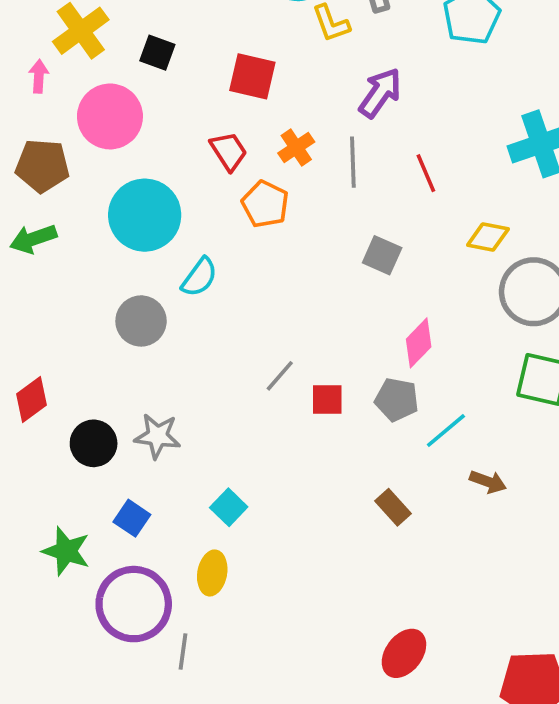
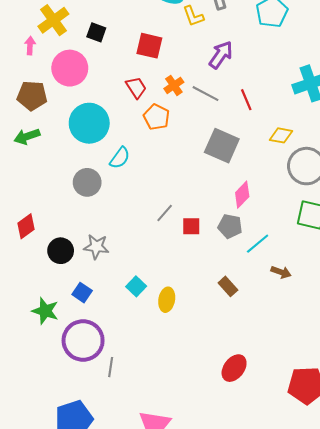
gray line: (353, 162) -> (205, 94), turned -60
gray square: (382, 255) -> (222, 146), size x1.6
yellow ellipse: (212, 573) -> (167, 300), moved

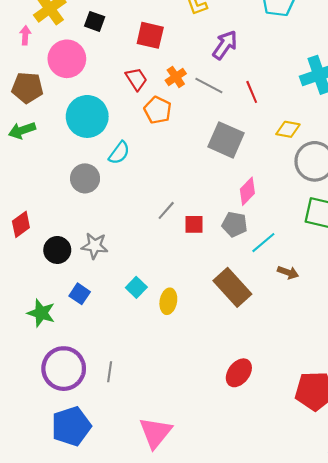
brown rectangle: (228, 286) -> (232, 287), size x1.8
purple circle: (83, 341) -> (64, 369), moved

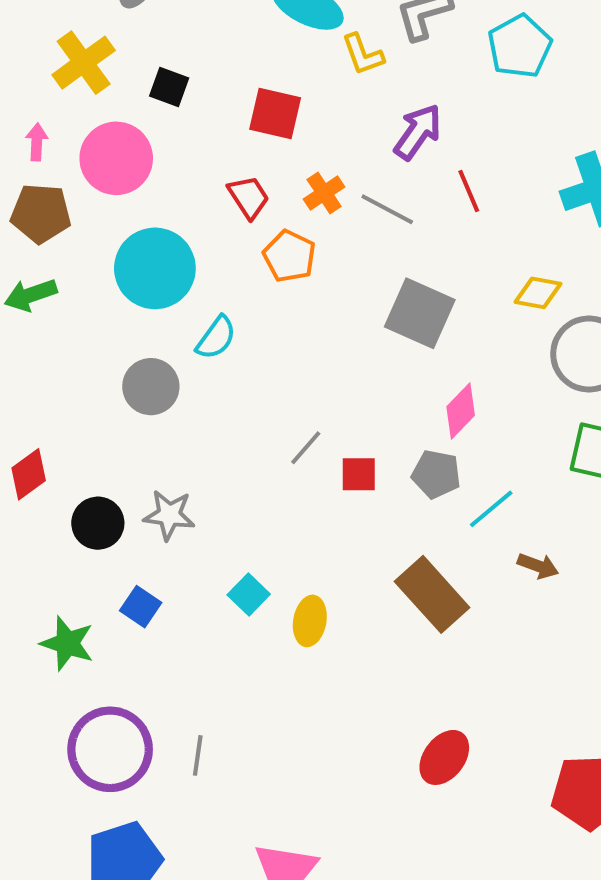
pink arrow: (25, 35) -> (37, 142), moved
red line: (252, 92) -> (469, 191), moved

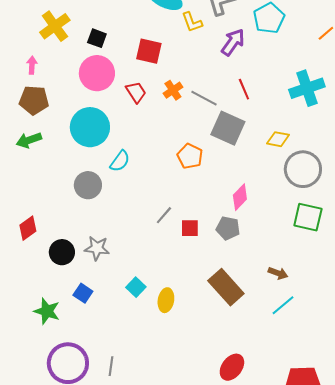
purple arrow: (418, 132) -> (233, 42), moved
pink circle: (116, 158) -> (97, 73), moved
orange pentagon: (289, 256) -> (190, 156), moved
gray square: (420, 313) -> (228, 128), moved
cyan line: (491, 509) -> (283, 305), moved

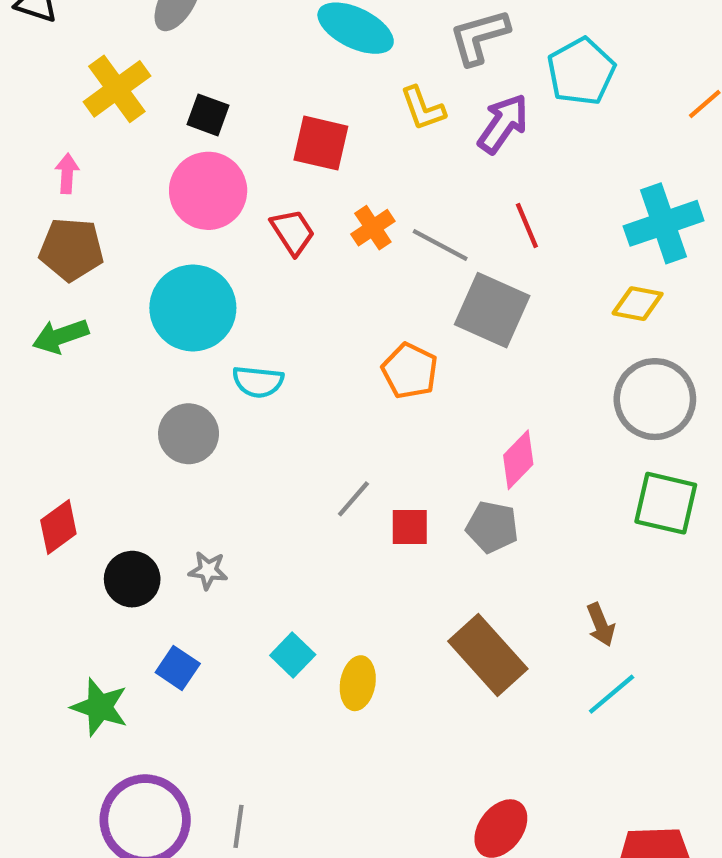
yellow L-shape: (192, 22) -> (423, 108), moved
yellow diamond: (278, 139) -> (638, 304), moved
cyan semicircle: (120, 161) -> (258, 382), turned 60
gray star: (97, 248) -> (208, 570), size x0.7
brown arrow: (278, 273) -> (601, 625), turned 48

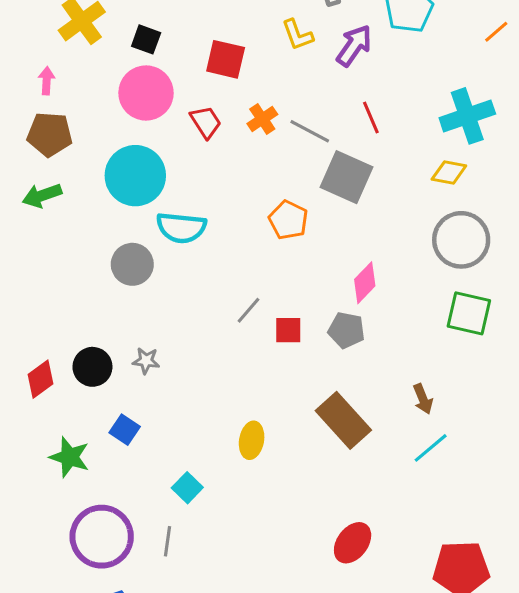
cyan semicircle: (258, 382) -> (181, 228), size x1.4
red diamond: (58, 527) -> (40, 379), moved
cyan square: (293, 655) -> (187, 488), moved

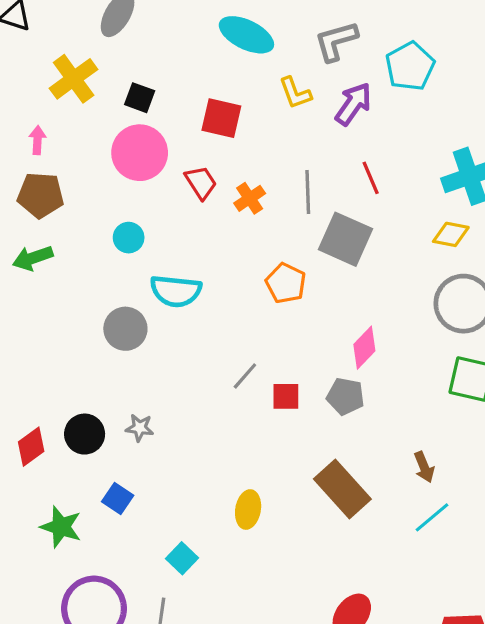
orange cross: (262, 119) -> (250, 198), moved
gray line: (310, 131) -> (308, 192), turned 60
cyan circle: (135, 176) -> (129, 238), size x0.5

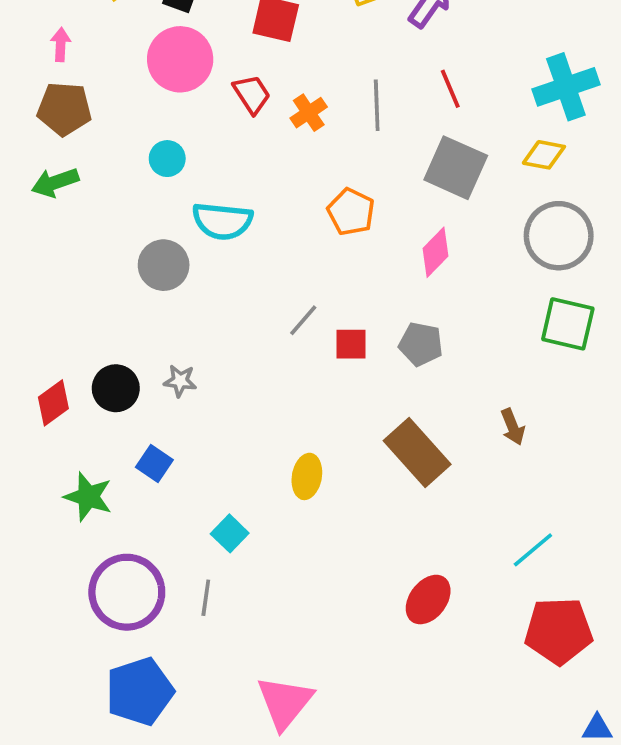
gray square: (346, 239) -> (456, 168), moved
pink diamond: (364, 348) -> (436, 252), moved
cyan line: (432, 517) -> (533, 550), moved

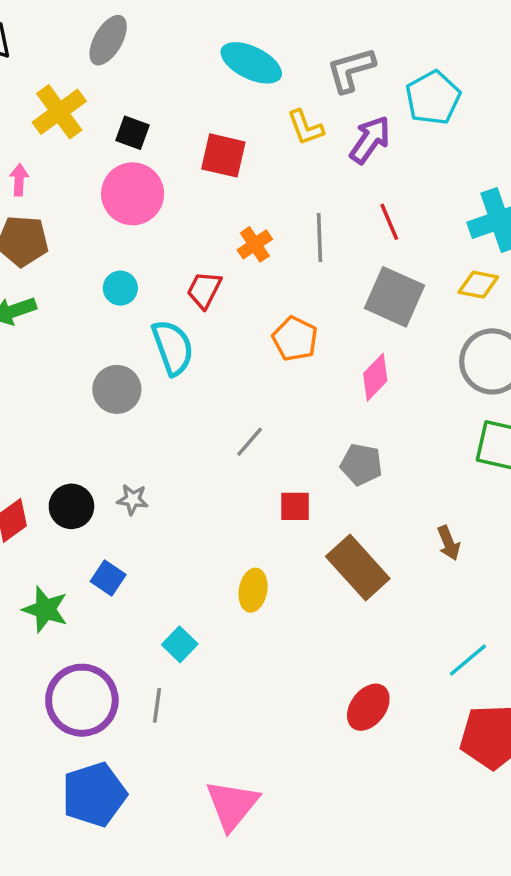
red trapezoid: (252, 94) -> (204, 290), moved, turned -120
cyan semicircle: (222, 221) -> (173, 347), turned -116
red square: (351, 344) -> (295, 506), moved

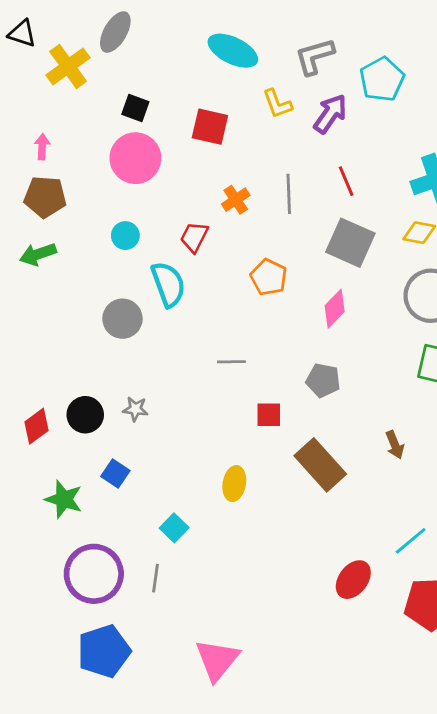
yellow cross: (59, 112) -> (68, 66), moved
gray line: (250, 442) -> (231, 362), turned 48
red ellipse: (368, 707) -> (353, 580), moved

